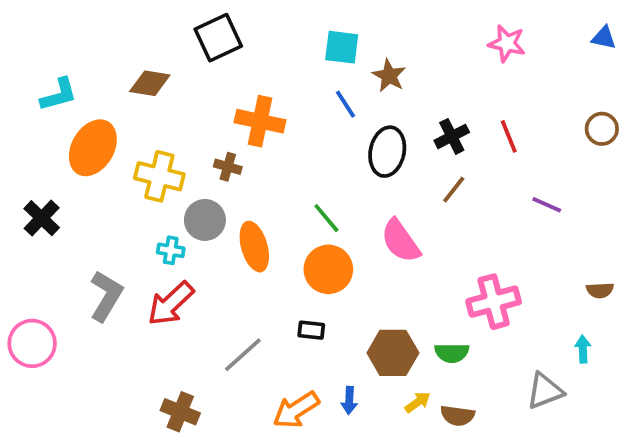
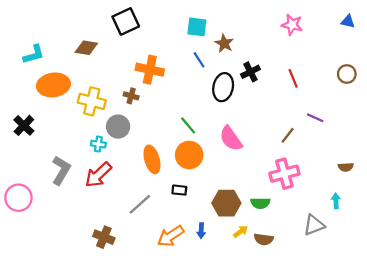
black cross: (452, 136) -> (250, 72), moved
orange ellipse: (93, 148) -> (53, 85), turned 52
brown line: (454, 190) -> (288, 135), moved
orange ellipse: (254, 247) -> (152, 159), moved

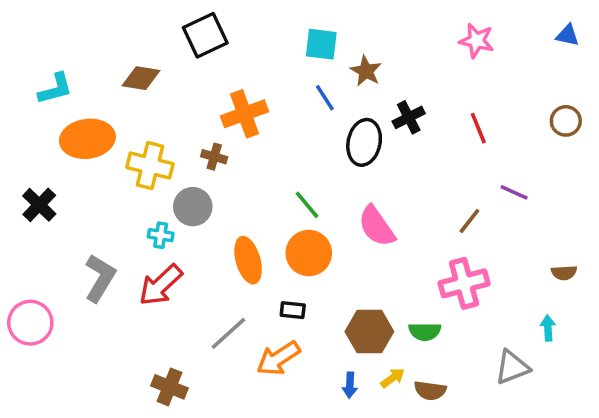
orange cross: (150, 70) -> (245, 114), turned -32
blue arrow: (201, 231) -> (350, 385), moved
orange arrow: (171, 236) -> (278, 358), moved

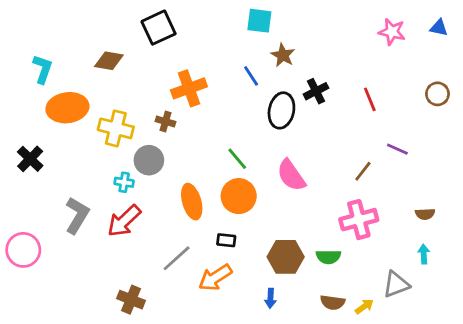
pink star: (477, 41) -> (392, 32), moved
cyan square: (321, 44) -> (259, 21), moved
cyan L-shape: (55, 89) -> (43, 69), turned -56
brown semicircle: (564, 273) -> (425, 214), moved
yellow arrow: (393, 378) -> (364, 307), moved

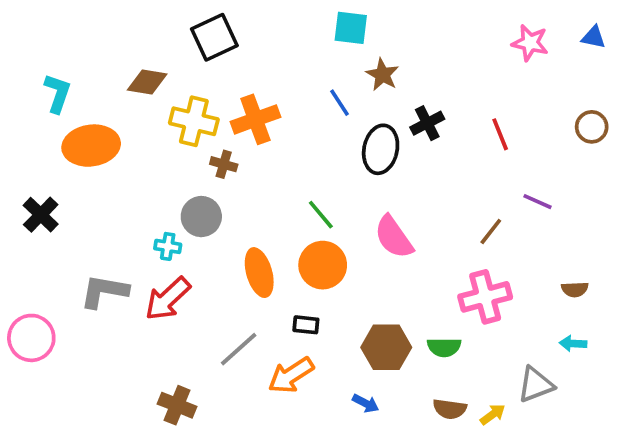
yellow cross: (116, 128) -> (194, 121), moved
gray L-shape: (77, 215) -> (104, 291), turned -111
cyan arrow: (424, 254) -> (573, 344), turned -84
blue arrow: (270, 298) -> (366, 403), turned -66

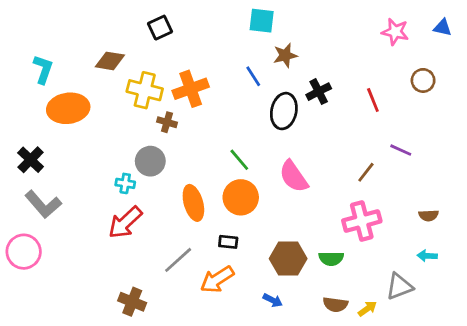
black square: (214, 37) -> (160, 28), size x0.7
brown star: (382, 75) -> (285, 55), turned 30
brown circle: (592, 127) -> (423, 80), moved
gray L-shape: (104, 291) -> (43, 204), moved, turned -141

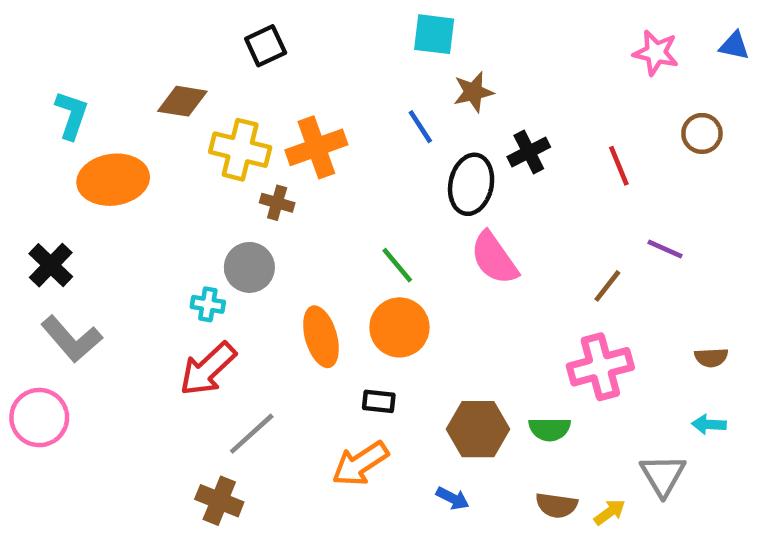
pink semicircle: (294, 176) -> (494, 258), moved
gray line: (178, 260) -> (252, 434), moved
gray triangle: (399, 286) -> (663, 475), turned -40

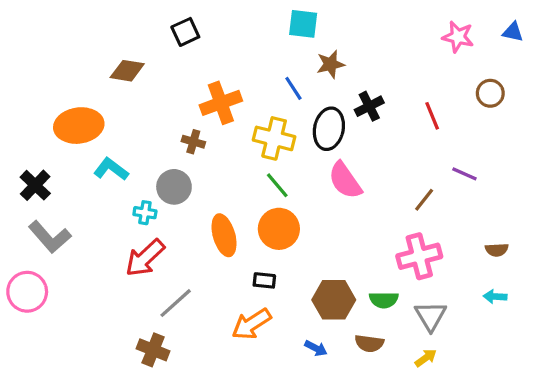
cyan L-shape: (72, 115) -> (111, 169), moved, turned -72
yellow cross: (240, 150) -> (274, 138), moved
gray triangle: (663, 475) -> (431, 316), moved
brown semicircle: (557, 505) -> (369, 343), moved

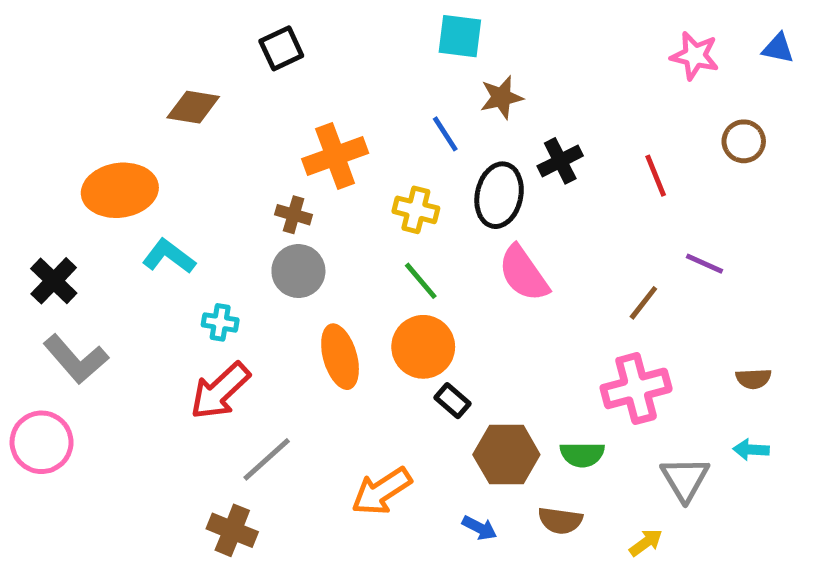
yellow cross: (274, 138) -> (416, 210), size x0.7
gray circle: (174, 187) -> (298, 271), moved
black rectangle: (264, 280) -> (453, 401), moved, turned 35
gray triangle: (431, 316) -> (685, 479), moved

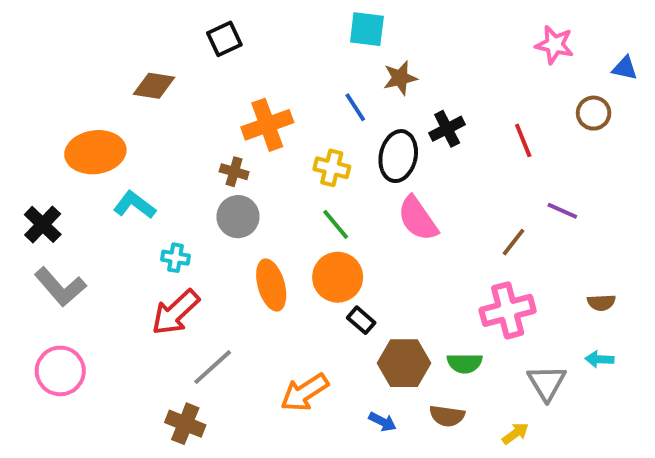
blue triangle: (778, 48) -> (625, 68), moved
pink circle: (42, 442) -> (60, 371), moved

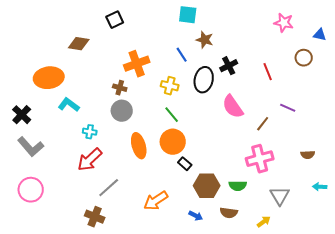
brown star: (400, 78) -> (205, 40), turned 30
pink semicircle: (418, 219) -> (233, 107), moved
cyan arrow: (599, 359) -> (320, 187), moved

